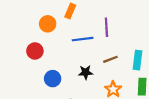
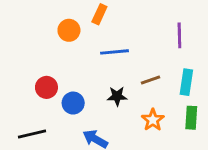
purple line: (106, 27) -> (179, 35), moved
red circle: (35, 51) -> (46, 87), moved

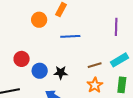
brown line: (151, 80) -> (95, 65), moved
cyan rectangle: (186, 82) -> (120, 60), turned 48
black star: (117, 96) -> (61, 73), moved

